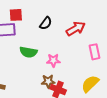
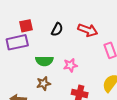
red arrow: (76, 29) -> (88, 30), turned 60
brown star: (48, 81) -> (43, 83), moved

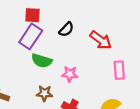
purple rectangle: (17, 42) -> (31, 36), moved, turned -60
brown star: (43, 83) -> (44, 93), moved

